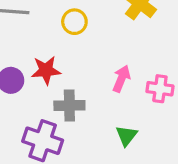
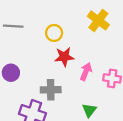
red star: (46, 70) -> (64, 57), moved

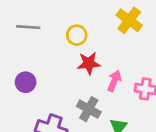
gray cross: (51, 90) -> (89, 109), moved, turned 30

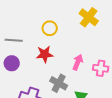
gray line: (28, 27) -> (14, 40), moved
red star: (89, 63) -> (45, 54), moved

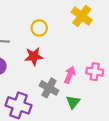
pink arrow: (78, 62) -> (70, 75), moved

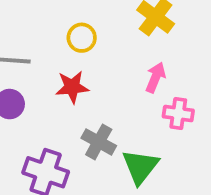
pink arrow: (70, 75) -> (156, 77), moved
green triangle: (73, 102) -> (140, 167), size x1.5

